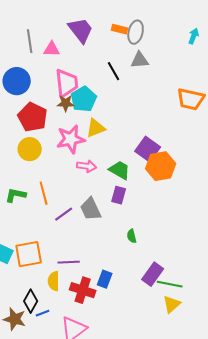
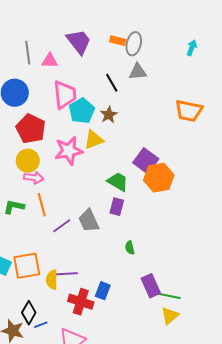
brown star: (66, 103) -> (109, 115), moved, turned -30
pink arrow: (87, 166) -> (34, 178), moved
purple rectangle: (153, 274) -> (151, 286), turned -60
yellow semicircle: (54, 281) -> (52, 280), moved

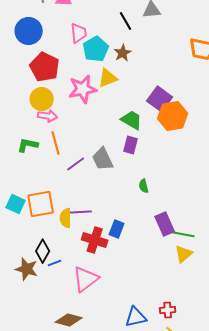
pink trapezoid: (65, 95) -> (79, 33), size x0.7

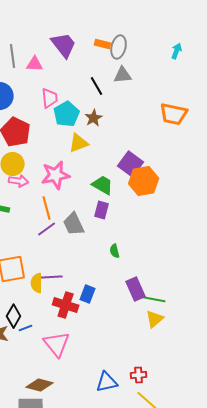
pink star: (83, 89) -> (56, 175), moved
orange line: (56, 143) -> (47, 208), moved
pink triangle: (86, 279) -> (57, 344), turned -32

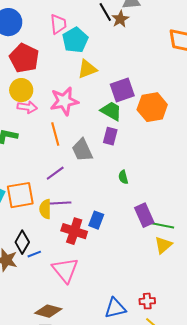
brown star: (94, 118) -> (120, 19), moved
purple square: (131, 164) -> (122, 90), moved, turned 35
purple line: (47, 229) -> (55, 173), moved

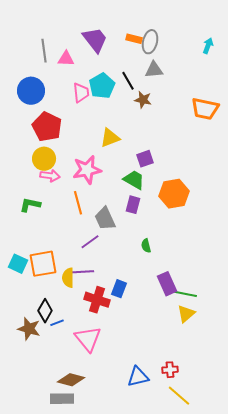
brown star: (120, 19) -> (143, 100), moved, turned -30
cyan pentagon: (75, 40) -> (102, 86), moved
purple square: (122, 90) -> (145, 159), size x0.7
orange hexagon: (152, 107) -> (174, 194), moved
purple line: (55, 173) -> (90, 242), moved

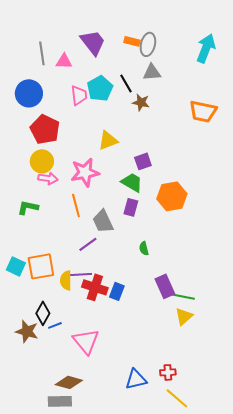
cyan arrow: (208, 46) -> (206, 48), size x1.8
red cross: (97, 300) -> (95, 287), moved

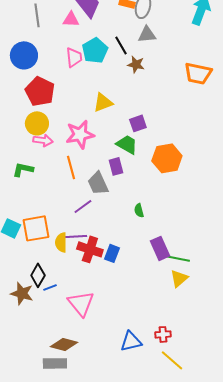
pink triangle: (64, 61) -> (71, 19), moved
purple rectangle: (131, 207) -> (116, 166), moved, turned -30

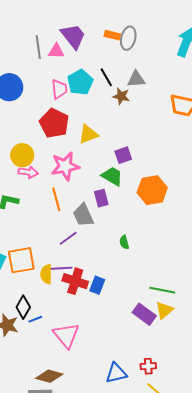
gray line: (37, 15) -> (38, 47), moved
gray triangle: (147, 34) -> (136, 79), moved
red pentagon: (40, 91) -> (54, 123), moved
purple rectangle: (160, 248) -> (144, 314), moved, turned -30

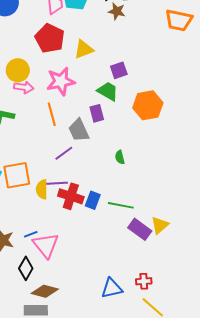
green line: (162, 290) -> (121, 205), moved
black diamond: (23, 307) -> (26, 268), moved
pink triangle: (66, 335) -> (46, 245), moved

